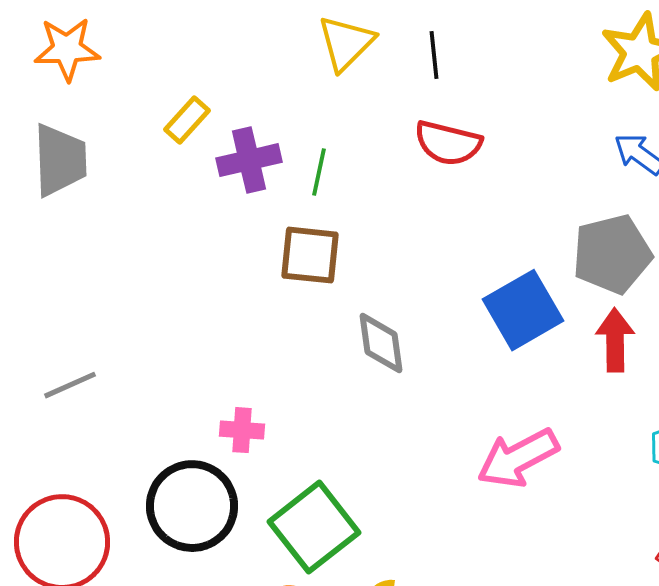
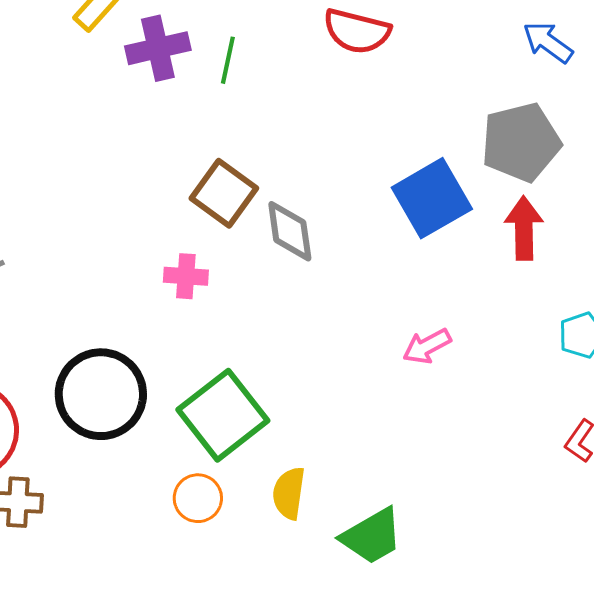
brown square: (310, 255) -> (224, 193), moved, turned 30
pink cross: (242, 430) -> (186, 276), moved
pink arrow: (518, 458) -> (427, 346), size x0.6

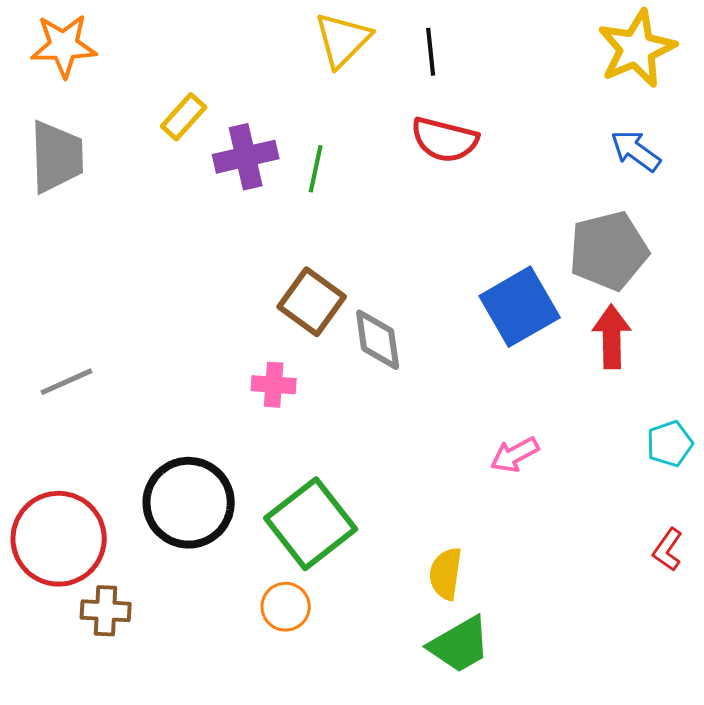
yellow semicircle: (289, 493) -> (446, 574), moved

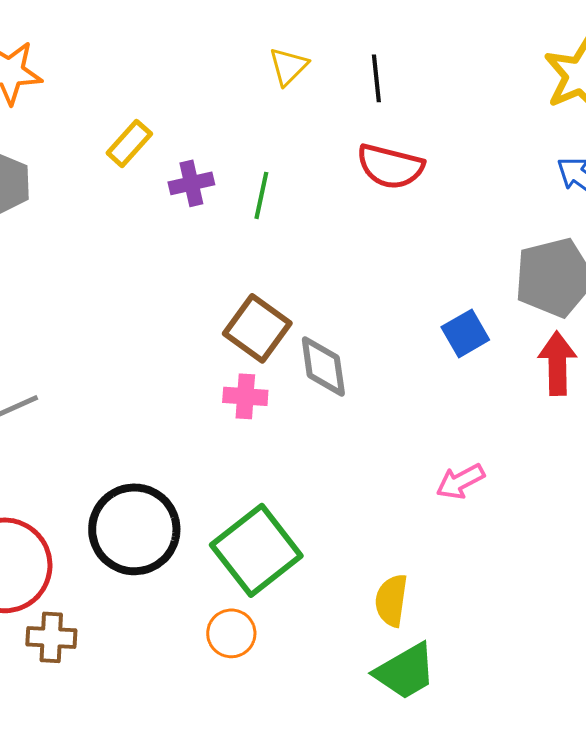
yellow triangle: (343, 40) -> (288, 66), size x0.7
purple cross: (246, 157) -> (191, 183), size x0.7
blue square: (520, 307) -> (465, 333), size x0.6
pink cross: (274, 385) -> (245, 396), moved

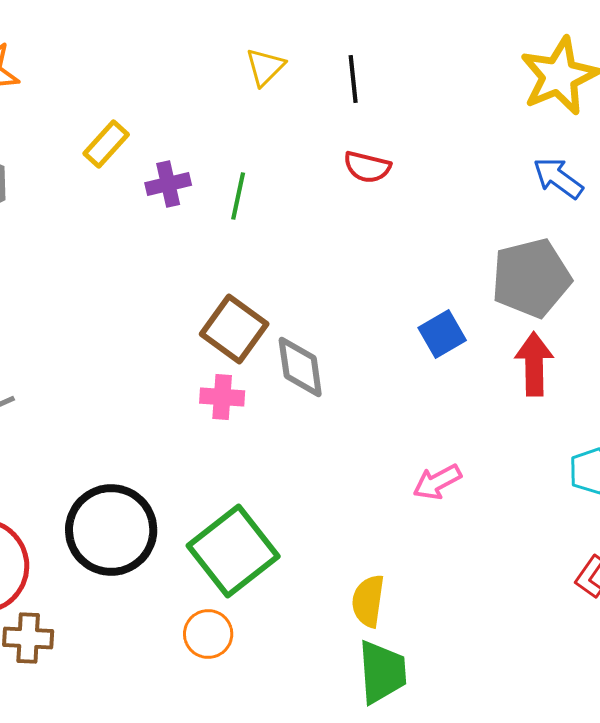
red semicircle: (390, 166) -> (367, 167), size x0.7
green trapezoid: (405, 671) -> (382, 672), turned -64

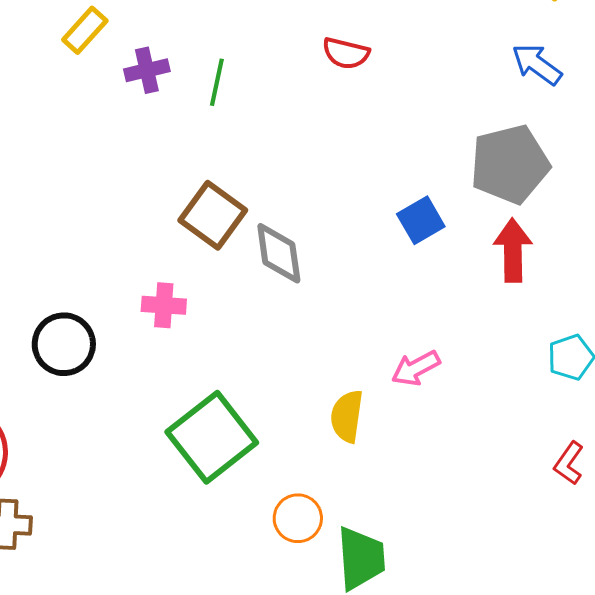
pink cross: (222, 397) -> (164, 305), moved
black circle: (111, 530) -> (64, 344), moved, size x0.7
yellow semicircle: (368, 601) -> (347, 416), moved
orange circle: (208, 634) -> (298, 518), moved

